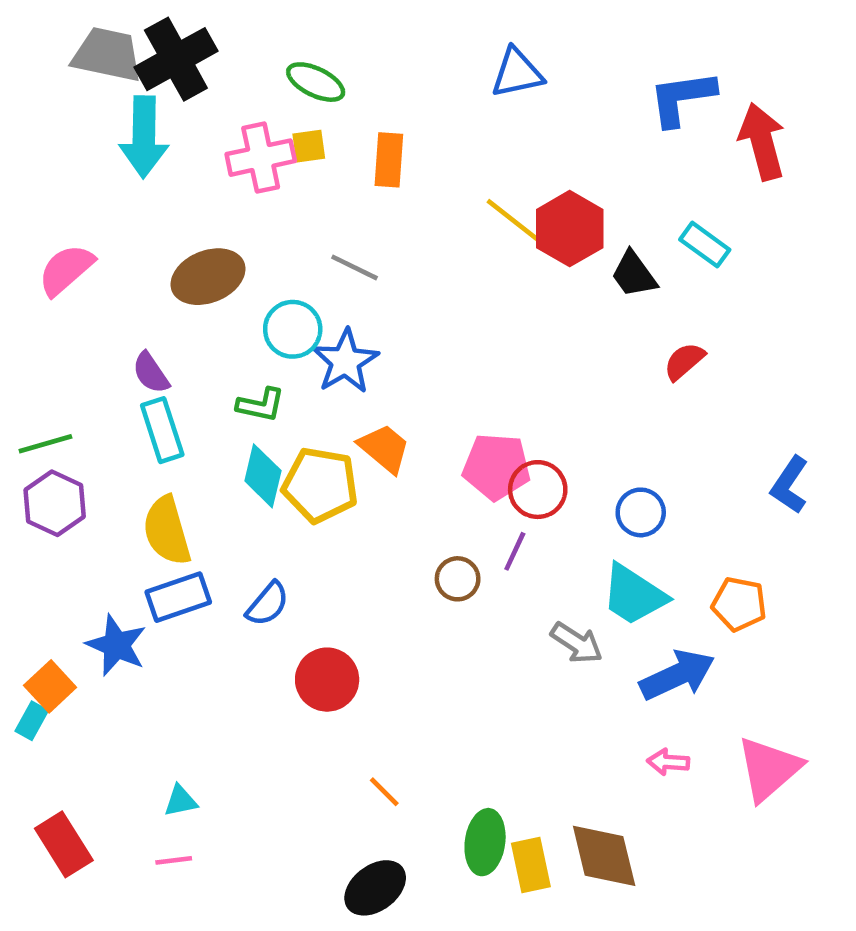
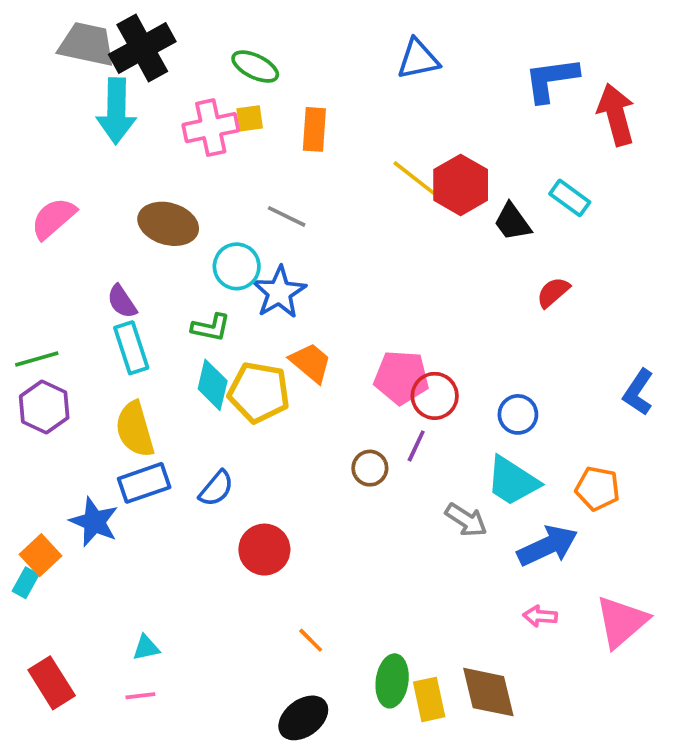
brown ellipse: (208, 277) -> (168, 224), turned 38

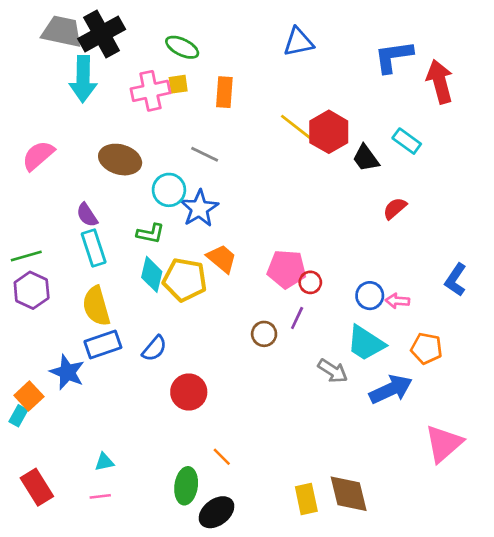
red circle: (435, 396) -> (310, 282), size x0.7
pink arrow: (540, 616) -> (397, 301), moved
green ellipse: (392, 681) -> (186, 486), moved

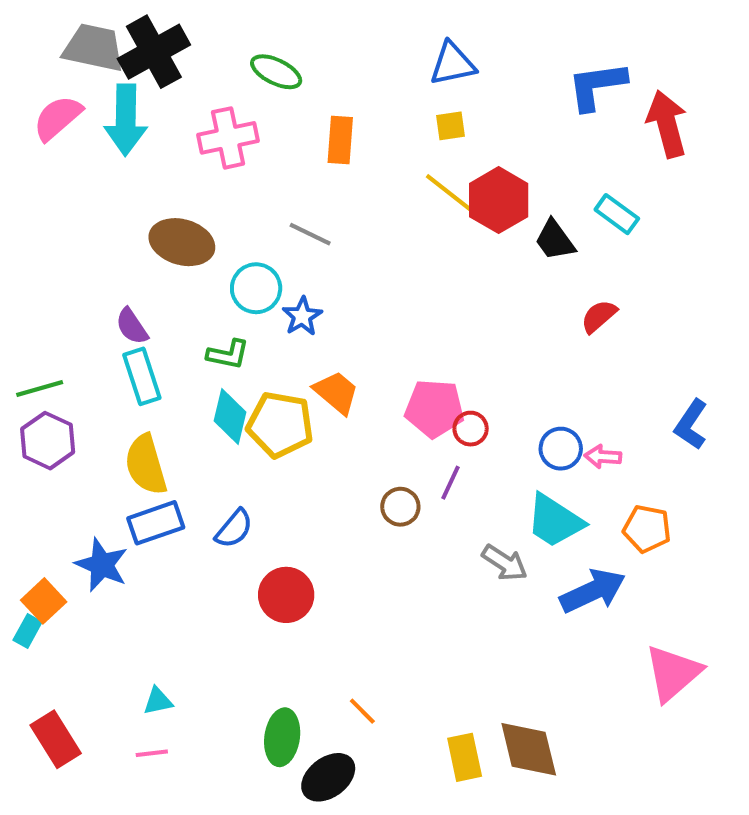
yellow square: (178, 84) -> (450, 126), moved
pink semicircle: (38, 156) -> (58, 118), moved
blue star: (199, 208) -> (302, 316), size x0.7
orange line: (222, 457) -> (362, 711), moved

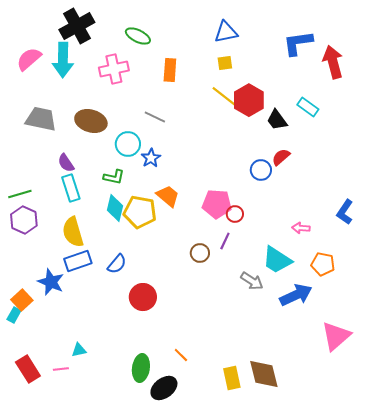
gray trapezoid: (94, 48) -> (41, 119), moved
red semicircle: (599, 316) -> (281, 157), moved
blue circle: (561, 449) -> (261, 170), moved
pink line: (152, 753) -> (61, 369), moved

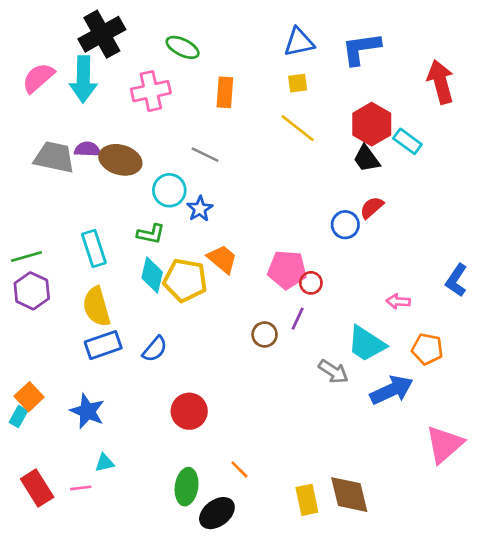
blue L-shape: (298, 43) -> (361, 49), moved
red hexagon: (249, 100) -> (372, 124), moved
purple semicircle: (66, 163) -> (87, 149), moved, turned 126
blue star: (51, 282) -> (87, 411), moved
red circle: (143, 297) -> (189, 411), moved

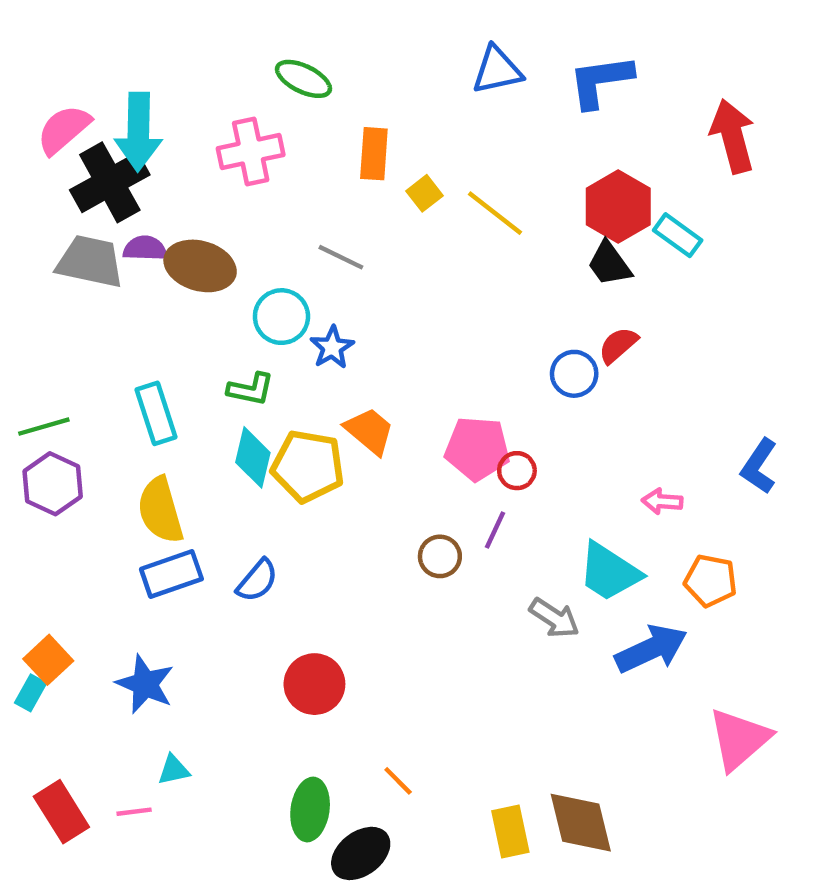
black cross: (102, 34) -> (110, 182), moved
yellow square: (298, 83) -> (425, 193), moved, turned -30

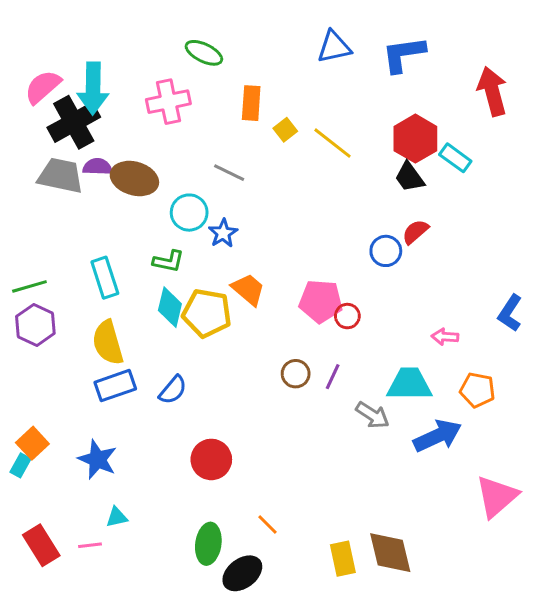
purple line: (495, 530) -> (333, 377), moved
cyan trapezoid: (609, 572) -> (409, 384), turned 147

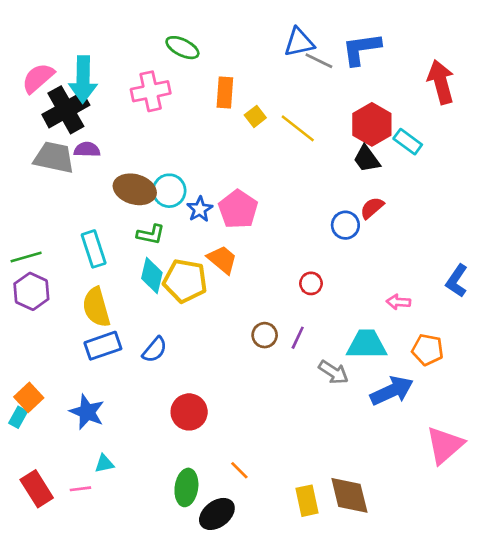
gray line: (229, 173) -> (319, 61), moved
brown ellipse: (134, 179) -> (135, 189), moved
pink pentagon: (321, 301) -> (238, 209), moved, turned 30

